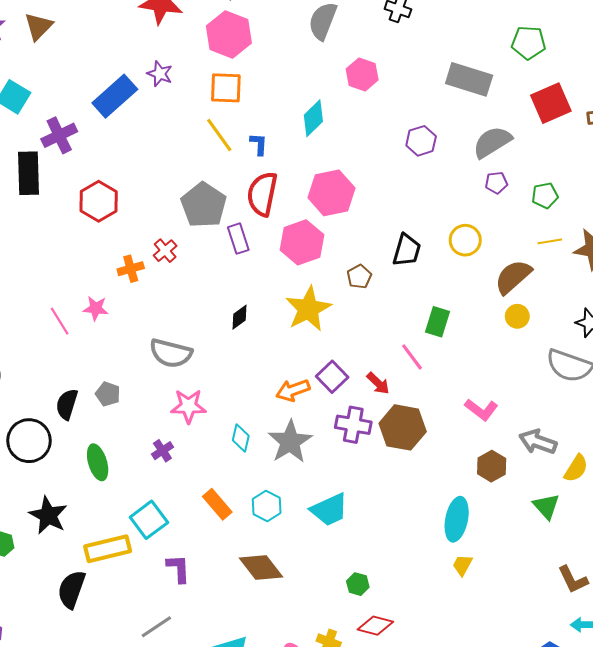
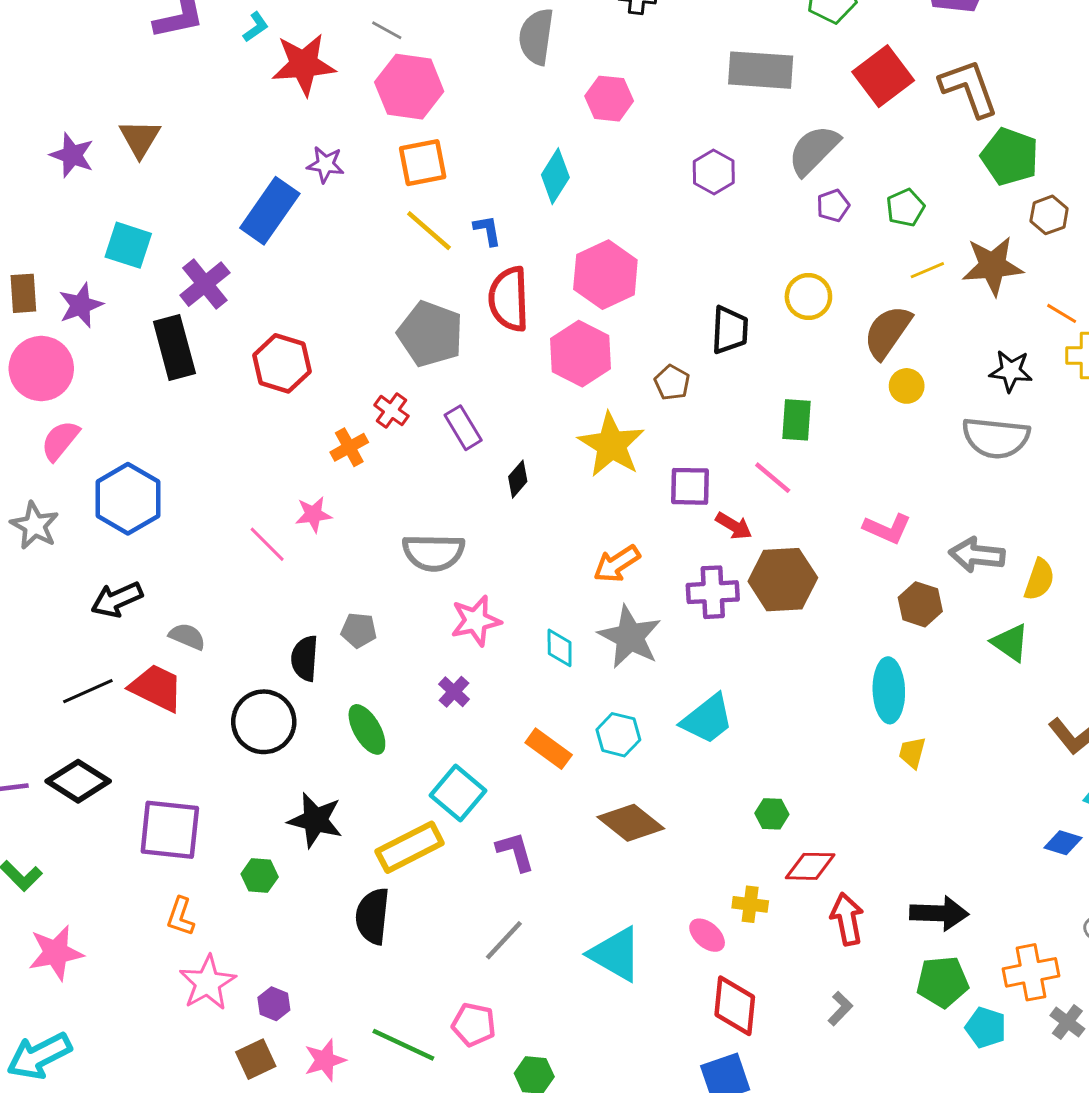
purple rectangle: (238, 239) -> (463, 428), moved
purple square: (332, 377) -> (690, 486), moved, turned -32

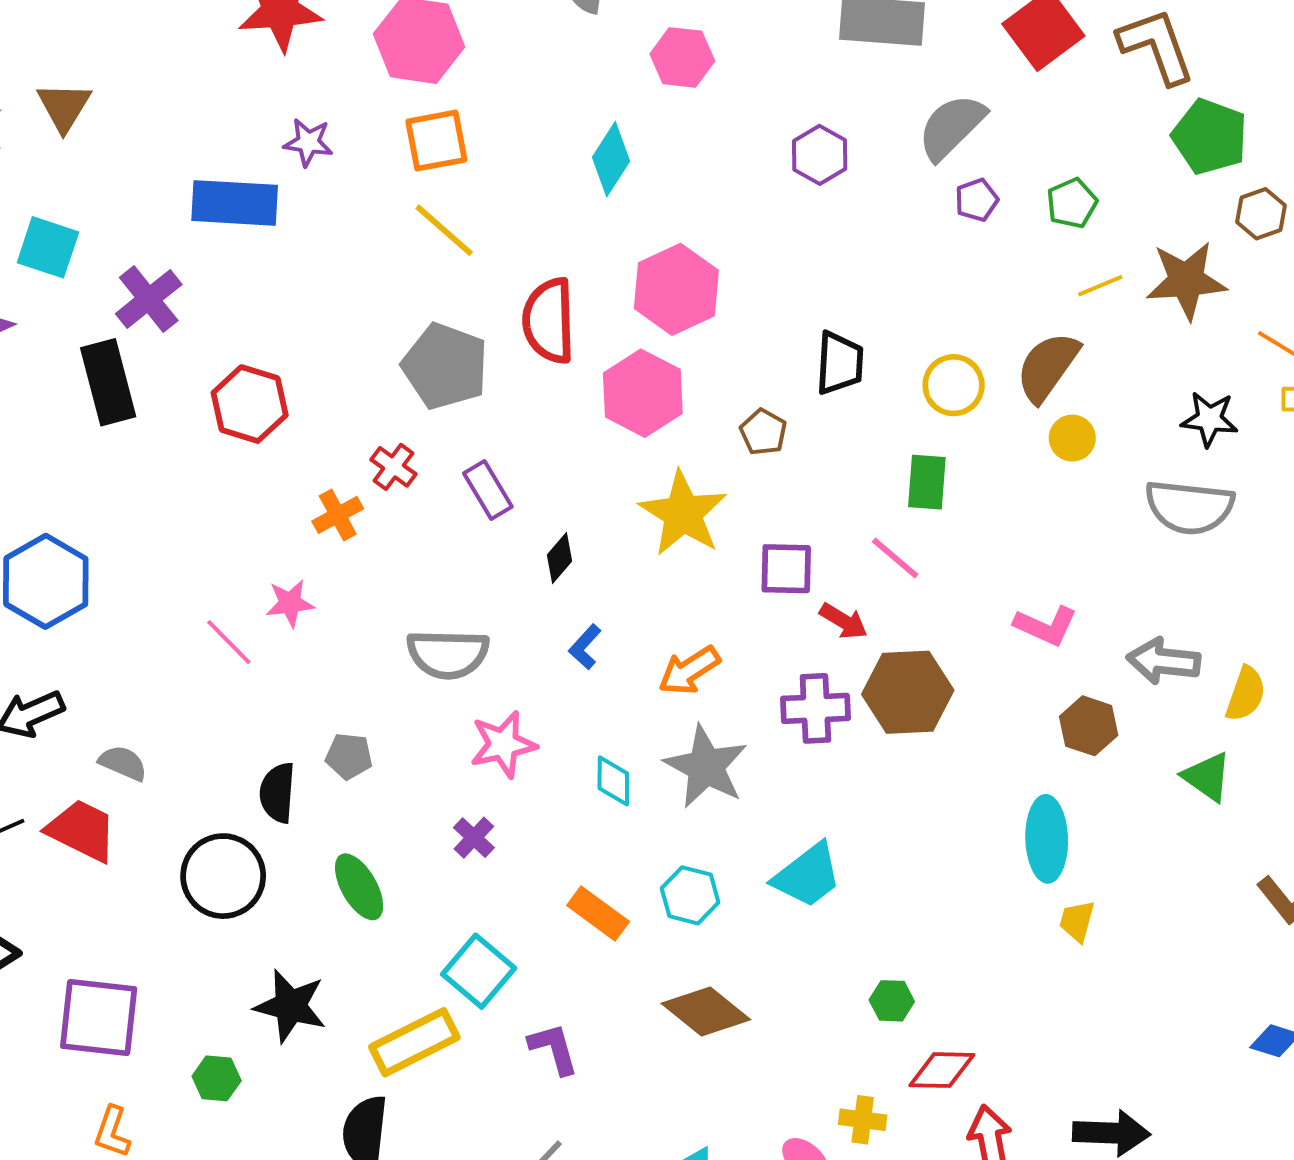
blue rectangle: (270, 211) -> (235, 203), turned 58
blue L-shape: (487, 230) -> (585, 647), moved, turned -128
yellow circle: (808, 297) -> (954, 385), moved

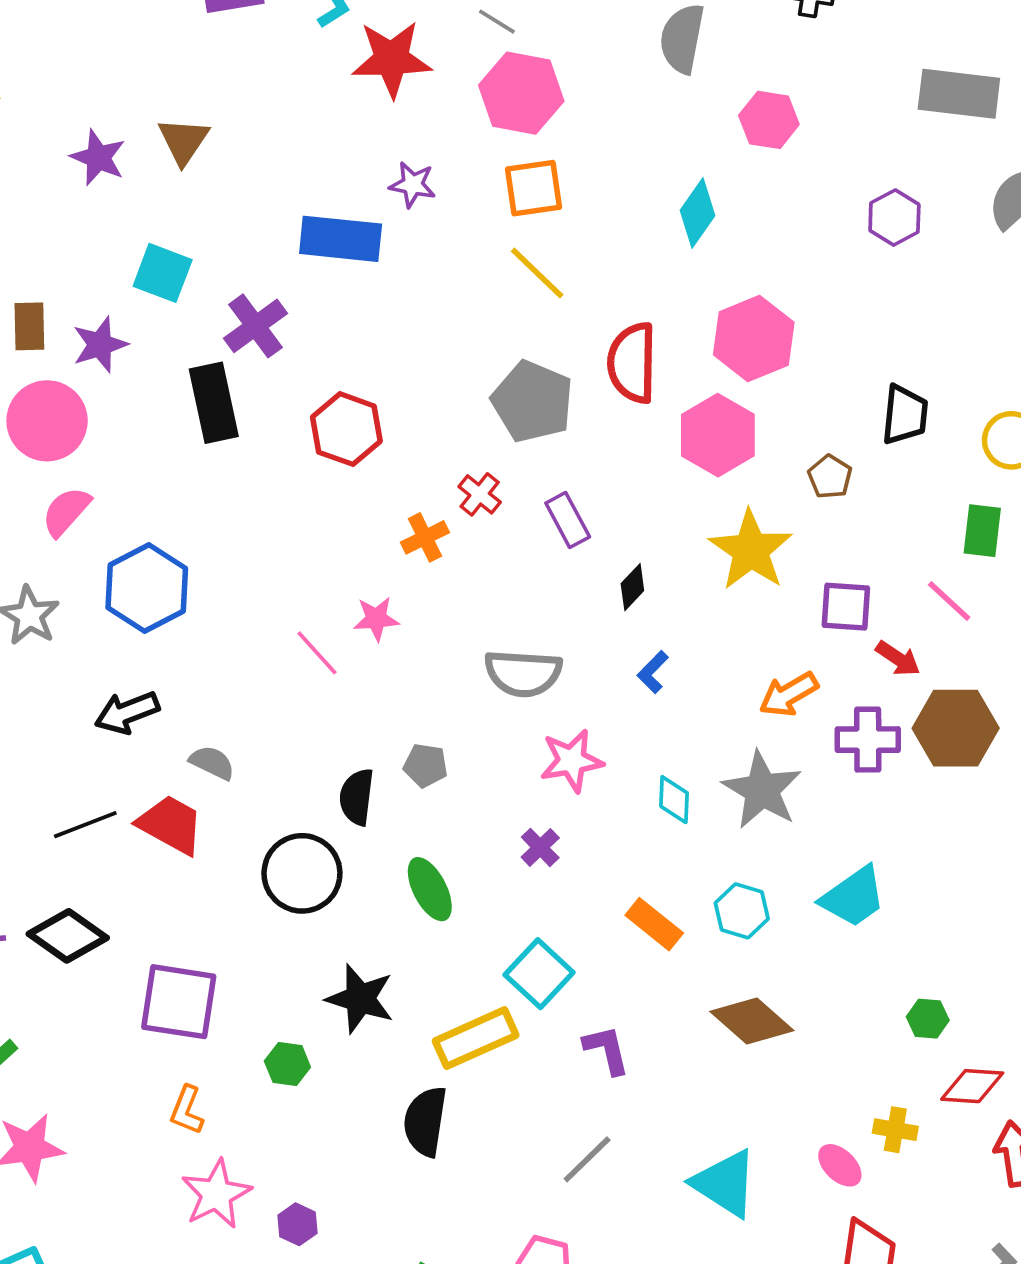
orange arrow: (689, 670) -> (789, 694), moved

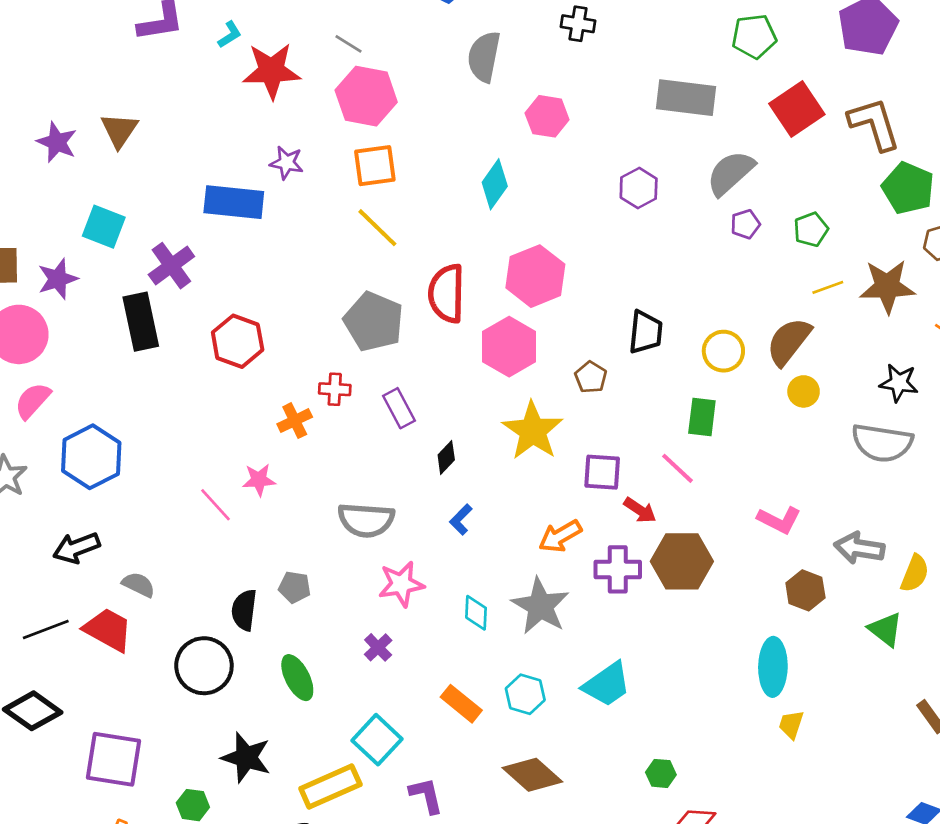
red cross: (480, 494) -> (335, 389), turned -36

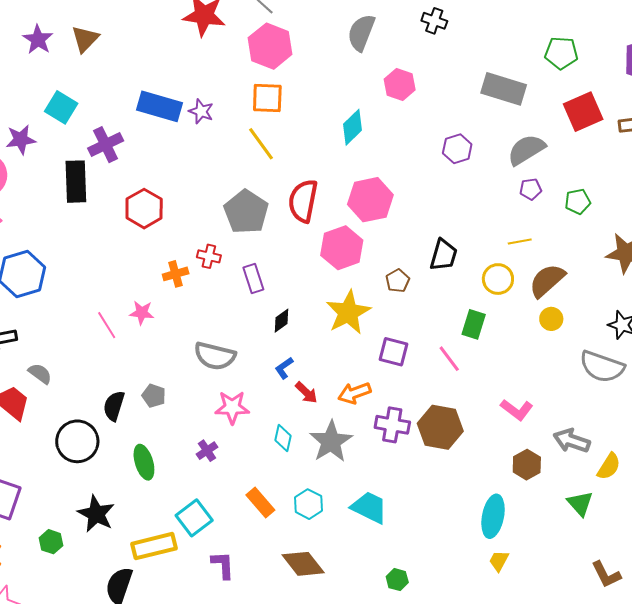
purple star: (287, 163) -> (201, 111), moved
yellow line: (828, 287) -> (520, 241), moved
red arrow: (640, 510) -> (306, 393), moved
cyan trapezoid: (607, 684) -> (369, 507), turned -129

